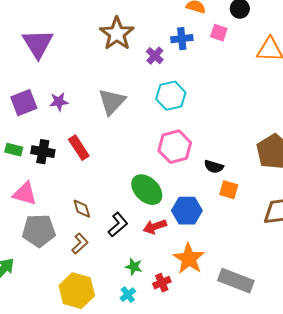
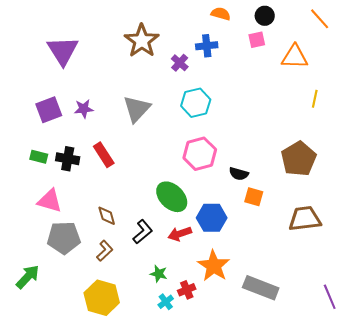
pink square: (219, 33) -> (257, 40), moved, turned -30
cyan cross: (128, 295) -> (166, 302), moved

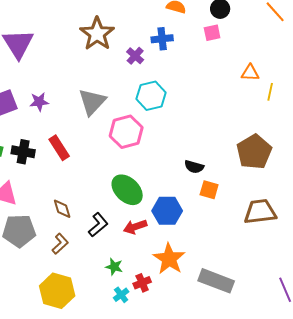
orange triangle: (295, 57) -> (250, 73), moved, size x0.7
pink hexagon: (200, 154) -> (126, 132), moved

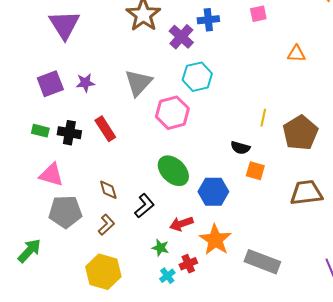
purple cross: (135, 56) -> (181, 37), size x1.4
yellow line: (270, 92) -> (263, 118), moved
red arrow: (135, 227) -> (181, 224), moved

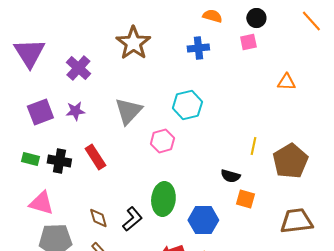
purple triangle: (64, 25) -> (29, 53), moved
purple cross: (181, 37) -> (78, 68), moved
pink hexagon: (172, 113) -> (162, 141), size x0.7
green ellipse: (173, 171) -> (163, 199), turned 52
black L-shape: (144, 206) -> (132, 219), moved

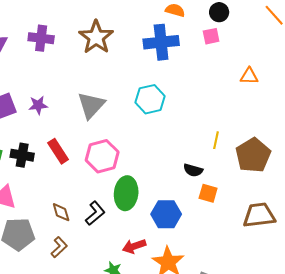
blue cross: (198, 48) -> (161, 42), size x1.6
purple cross: (78, 68) -> (41, 38), moved, turned -35
pink hexagon: (162, 141) -> (102, 156), moved, size x1.4

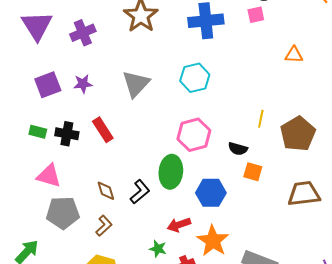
purple cross: (41, 38) -> (83, 33), moved, turned -30
pink hexagon: (102, 156) -> (194, 135), moved

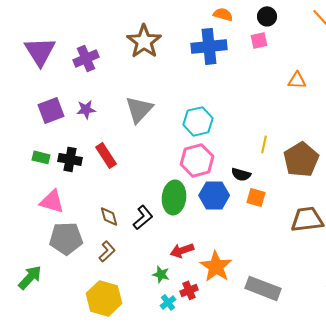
cyan hexagon: (195, 78) -> (198, 121), moved
blue hexagon: (211, 193) -> (214, 195), moved

